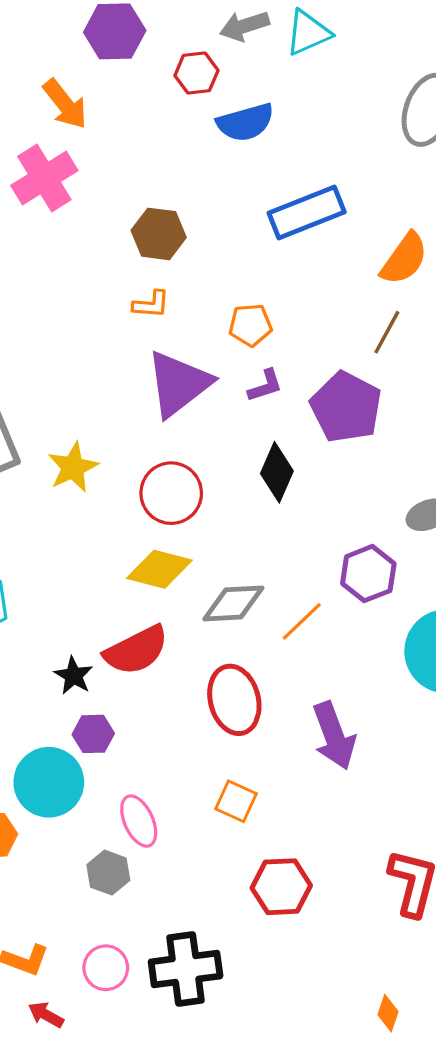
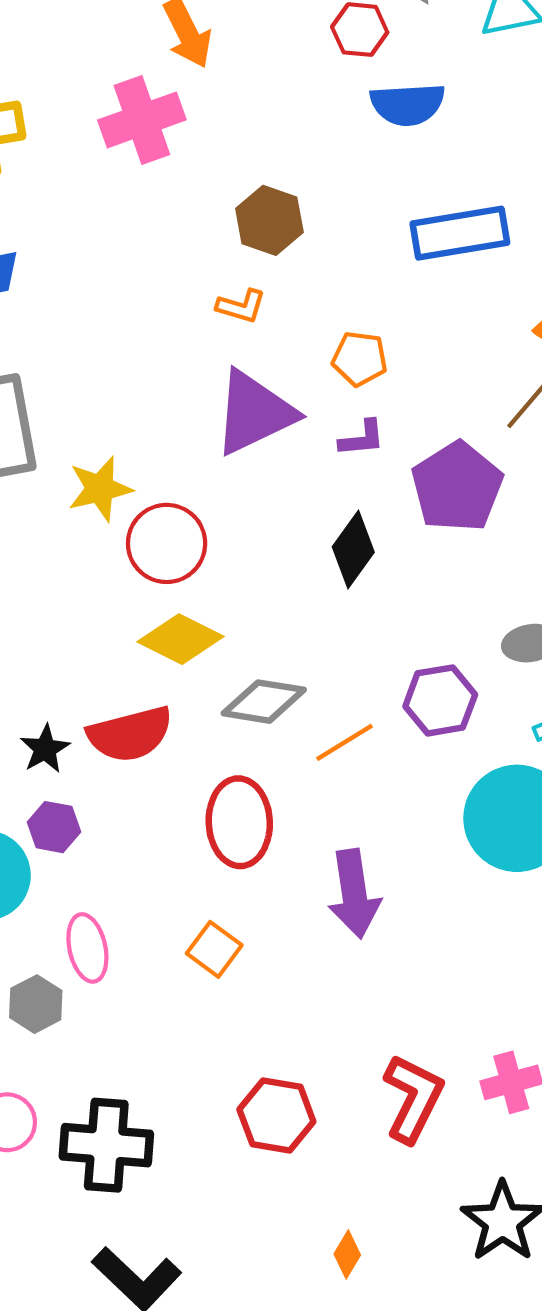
red circle: (171, 493) -> (167, 543), moved
red hexagon: (281, 887) -> (276, 1116), moved

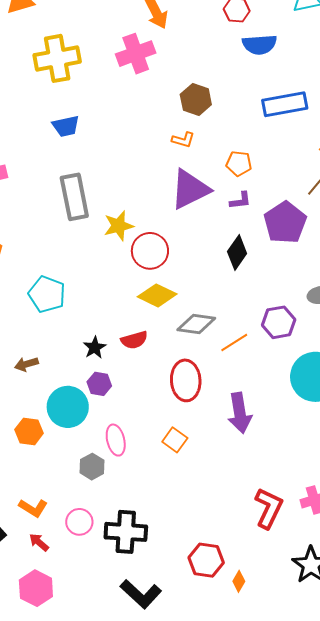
red semicircle: (130, 734) -> (134, 340), size x0.7
red hexagon: (276, 1116) -> (206, 560), moved

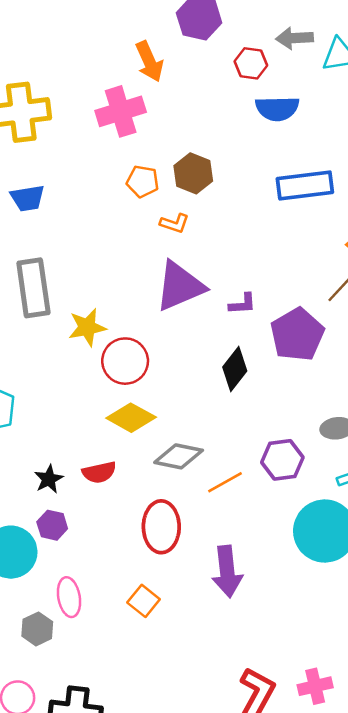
orange pentagon: (239, 163) -> (143, 181), moved

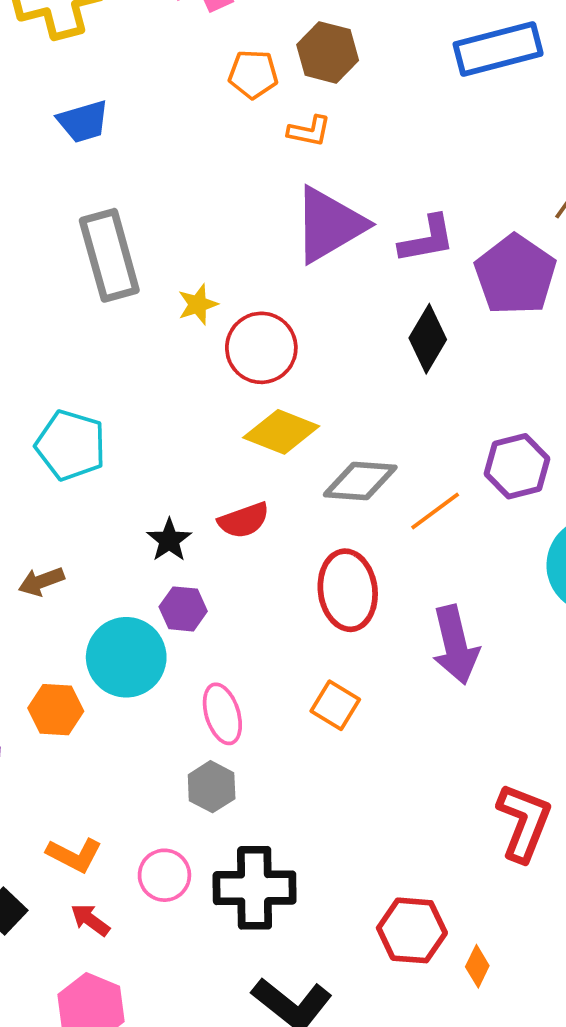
purple L-shape: (242, 304) -> (427, 239), size x1.4
yellow star: (87, 327) -> (198, 304), size x0.7
gray hexagon: (37, 629) -> (212, 787), moved

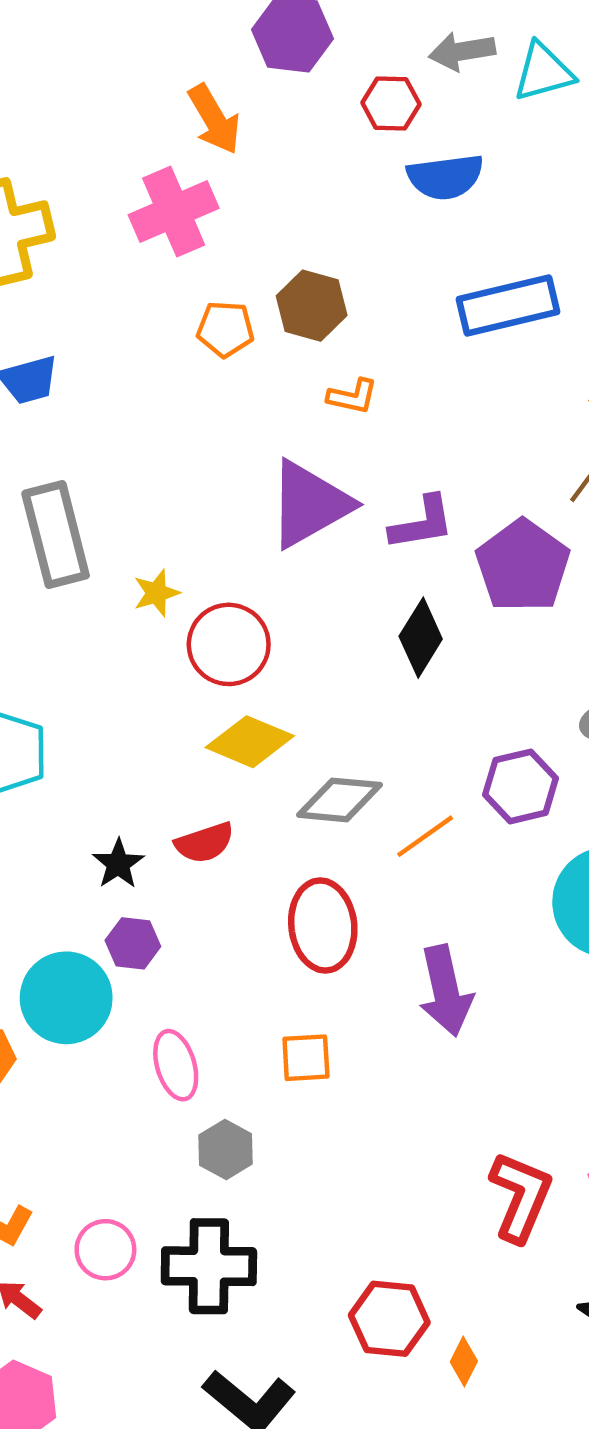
orange L-shape: (309, 131) -> (353, 396), moved
orange square: (335, 705) -> (306, 1058), turned -36
gray hexagon: (212, 787) -> (226, 1149), moved

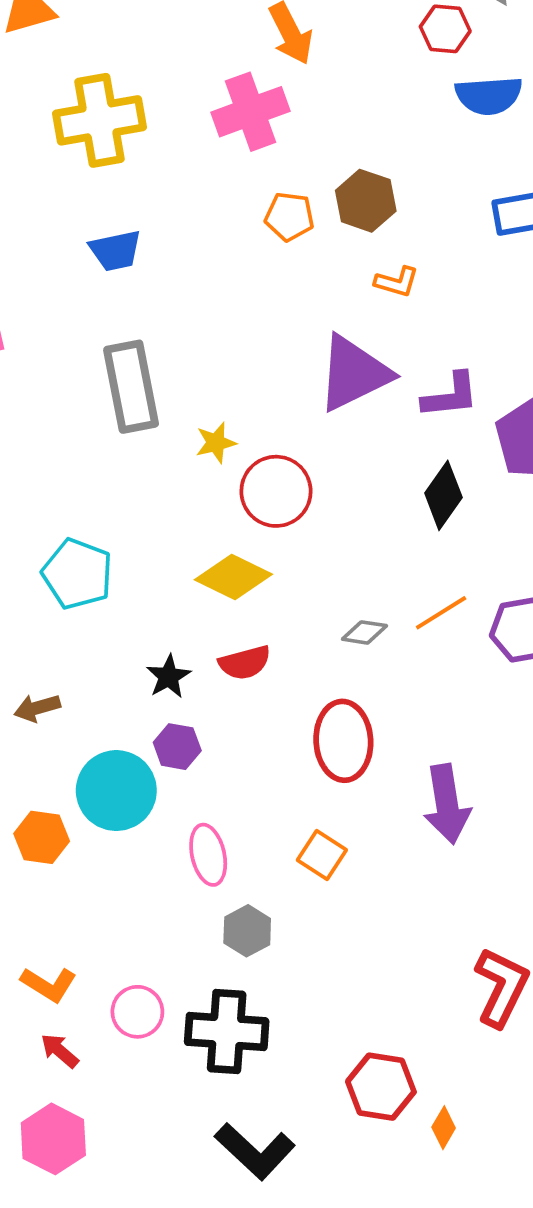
yellow diamond: (250, 742) -> (233, 577), moved
gray diamond: (340, 800) -> (364, 632), size x0.6
orange line: (425, 836) -> (441, 613), moved
orange square: (306, 1058) -> (322, 855), turned 33

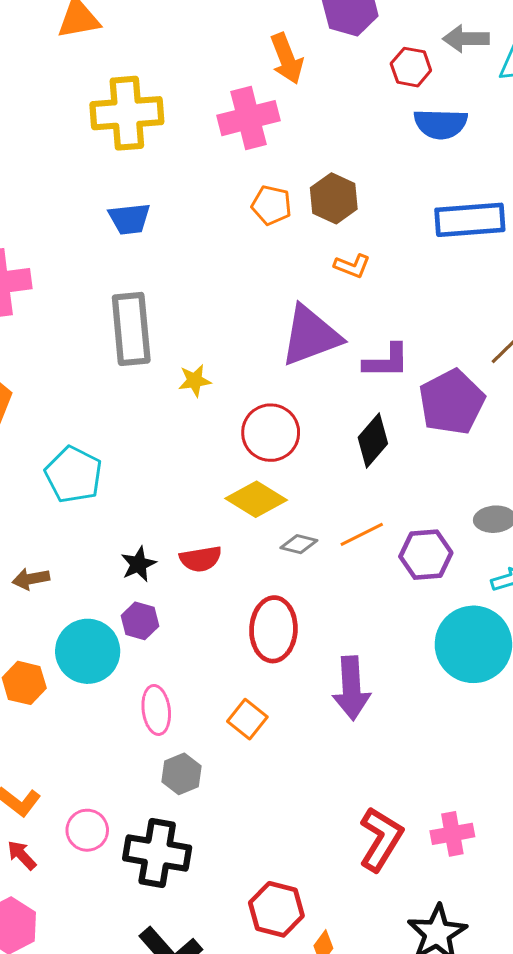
red circle: (276, 491) -> (271, 433), moved
yellow diamond: (233, 577) -> (256, 499), moved

